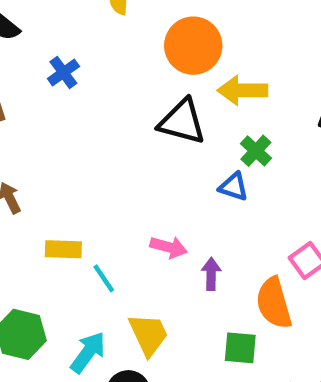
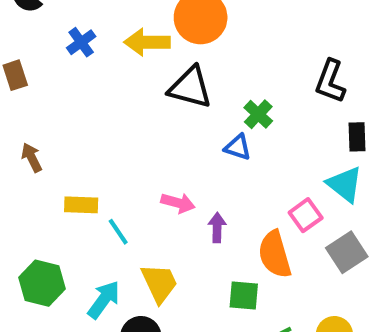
yellow arrow: (242, 90) -> (147, 42), moved

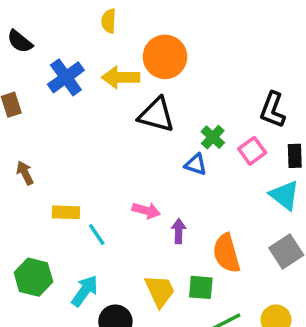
blue cross: (81, 42) -> (66, 77), size x1.5
pink square: (306, 215) -> (252, 151), moved
yellow trapezoid: (159, 283) -> (160, 291), moved

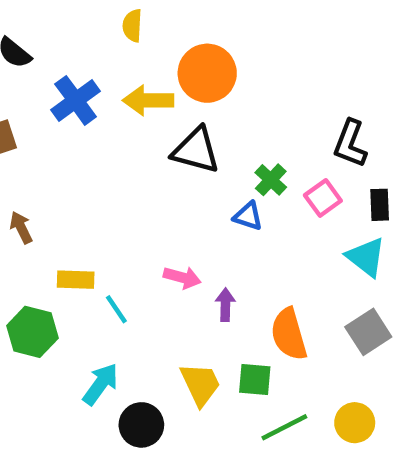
green hexagon: (33, 277) -> (32, 332), moved

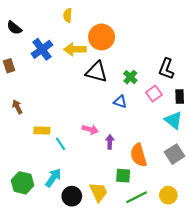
green cross: (271, 180) -> (130, 77), moved
green hexagon: (32, 332) -> (22, 183), moved
yellow trapezoid: (200, 384) -> (98, 192), moved

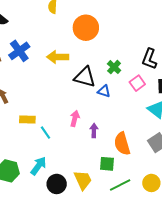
blue cross: (42, 49) -> (19, 51), moved
yellow arrow: (75, 49) -> (58, 57), moved
black triangle: (96, 72) -> (85, 77), moved
pink arrow: (90, 129) -> (75, 118), turned -91

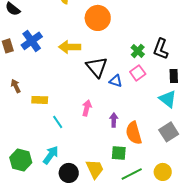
green cross: (114, 67) -> (138, 51), moved
black triangle: (85, 77) -> (97, 67), turned 35
pink square: (137, 83) -> (138, 73), moved
yellow rectangle: (27, 119) -> (40, 100), moved
purple arrow: (94, 131) -> (114, 120), moved

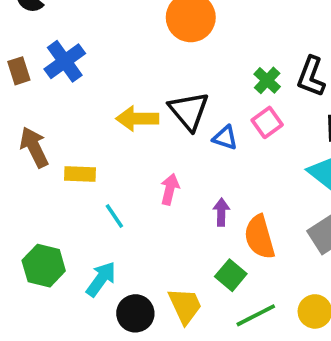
yellow arrow: (70, 47) -> (137, 119), moved
brown arrow: (16, 86) -> (34, 147), size x1.5
green square: (119, 153) -> (231, 275), turned 35
green hexagon: (21, 160) -> (44, 266), moved

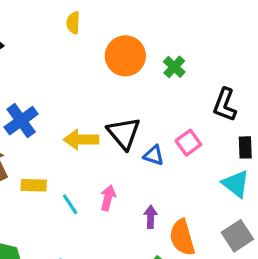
blue cross: (65, 61) -> (21, 121), moved
green cross: (267, 80) -> (174, 67), moved
cyan line: (114, 216) -> (70, 204), moved

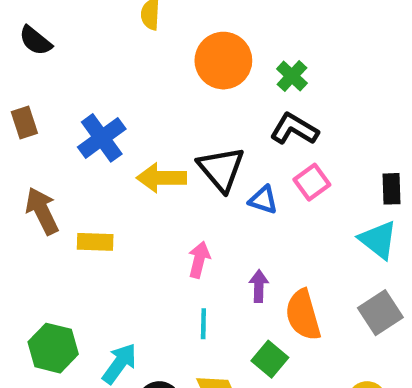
black L-shape: (225, 105) -> (294, 129), moved, turned 100
blue cross: (21, 121) -> (102, 138), moved
cyan line: (70, 204) -> (203, 324), moved, turned 35

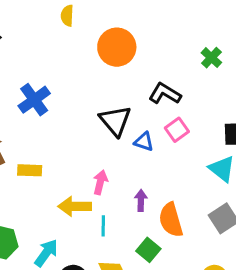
green cross: (292, 76) -> (211, 58), moved
yellow arrow: (161, 178) -> (75, 206), moved

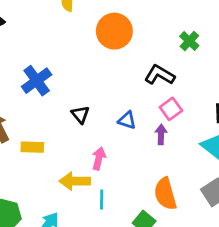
green cross: (211, 58) -> (189, 41), moved
black triangle: (115, 121) -> (80, 115), moved, size x0.6
blue triangle: (144, 142) -> (127, 120), moved
purple arrow: (141, 200) -> (161, 134), moved

